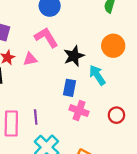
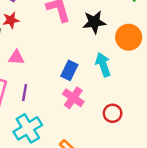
black star: (74, 56) -> (94, 22), moved
pink triangle: (30, 59) -> (16, 57), moved

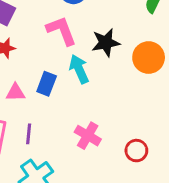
cyan arrow: (103, 65) -> (79, 69), moved
blue rectangle: (69, 70) -> (47, 84), moved

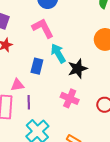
black star: (106, 43) -> (78, 69), moved
pink triangle: (15, 92) -> (17, 85), moved

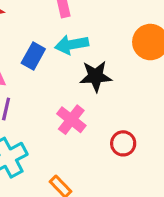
cyan arrow: (58, 53) -> (72, 45), turned -84

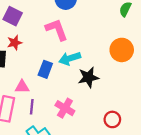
pink cross: (71, 120) -> (65, 108), moved

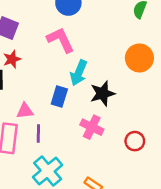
cyan arrow: (70, 58) -> (79, 73), turned -45
blue rectangle: (45, 69) -> (59, 97), moved
pink cross: (65, 108) -> (92, 127), moved

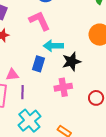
cyan arrow: (79, 73) -> (53, 46), turned 66
pink cross: (92, 127) -> (63, 87), turned -36

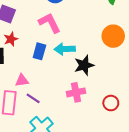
blue rectangle: (39, 64) -> (39, 51), moved
purple line: (22, 92) -> (33, 98), turned -56

